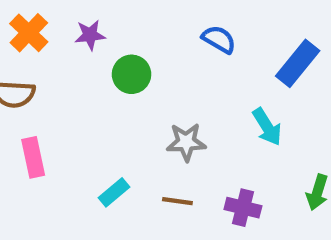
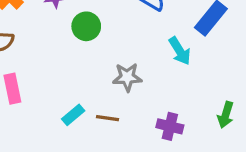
cyan arrow: (267, 127) -> (180, 51), moved
brown line: (177, 201) -> (108, 118), moved

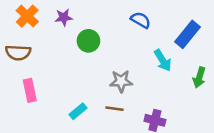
green arrow: (226, 115) -> (199, 77), moved
brown line: (108, 118) -> (115, 109), moved

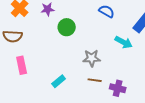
cyan arrow: (163, 60) -> (124, 42), turned -30
brown line: (115, 109) -> (95, 80), moved

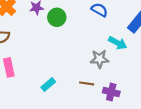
green circle: (67, 27) -> (57, 17), moved
gray star: (92, 58) -> (99, 59), moved

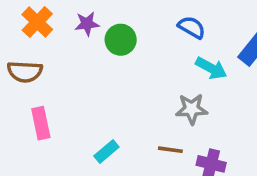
cyan arrow: (118, 43) -> (211, 68), moved

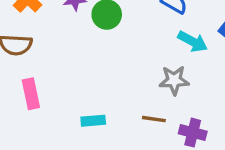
cyan rectangle: (106, 151) -> (93, 121), turned 35

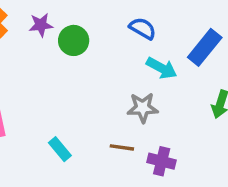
cyan rectangle: (93, 121) -> (60, 149), turned 55

